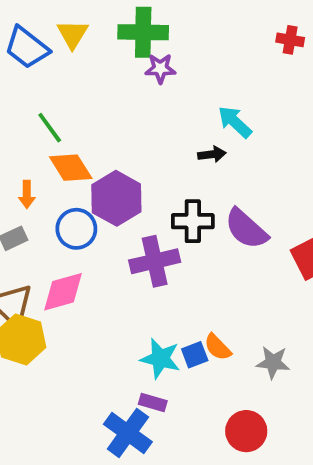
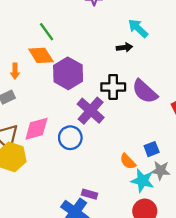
green line: (50, 128) -> (47, 32), moved
blue circle: (76, 229) -> (70, 138), moved
purple cross: (155, 261) -> (91, 111), turned -36
blue square: (195, 355) -> (152, 149), moved
cyan star: (160, 359) -> (142, 181), moved

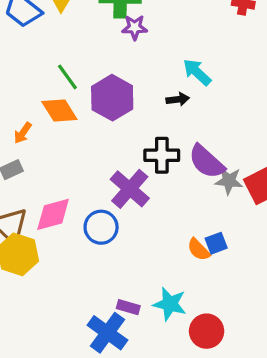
orange arrow: (15, 71) -> (23, 133), turned 35
purple hexagon: (68, 73) -> (112, 98), moved
orange semicircle: (128, 161) -> (199, 250), moved
gray star: (161, 170) -> (229, 181), moved
cyan star: (142, 181) -> (170, 304), moved

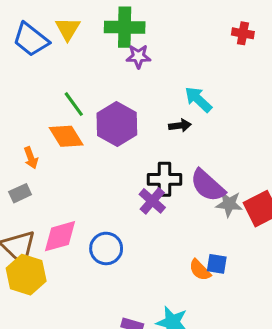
orange arrow: (23, 133) -> (31, 158), turned -55
purple cross: (130, 189) -> (152, 201), moved, size x0.7
blue square: (216, 243) -> (217, 264), turned 30

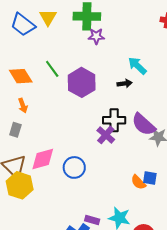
orange diamond: (66, 136) -> (21, 76), moved
gray rectangle: (20, 193) -> (15, 130), turned -48

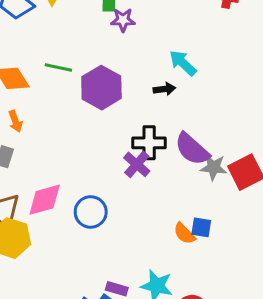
green line: (52, 69) -> (58, 68), turned -42

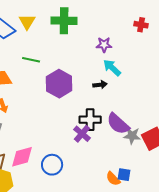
purple star: (123, 20) -> (104, 45), moved
green line: (58, 68) -> (31, 60), moved

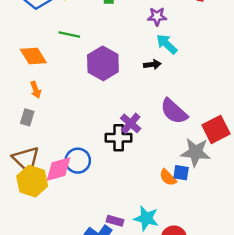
black cross: (90, 120) -> (119, 138), moved
gray star: (132, 136) -> (196, 152), moved, size x1.4
pink diamond: (22, 157) -> (59, 169), moved
blue circle: (52, 165) -> (78, 161), moved

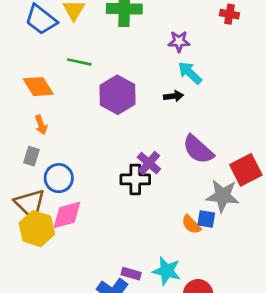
blue circle: (78, 161) -> (59, 178), moved

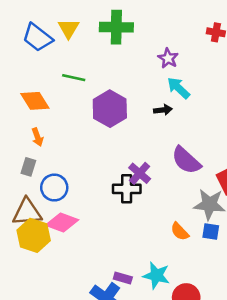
purple star: (179, 41) -> (168, 58), turned 30
brown triangle: (30, 204) -> (27, 212), turned -48
pink diamond: (67, 215) -> (62, 222), turned 36
blue square: (206, 219) -> (211, 232), moved

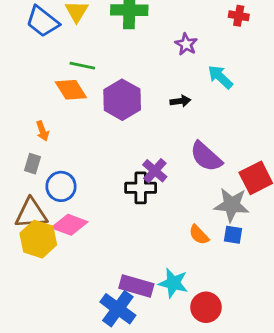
cyan arrow: (178, 88) -> (220, 77), moved
orange diamond: (35, 101) -> (71, 90), moved
purple rectangle: (123, 278) -> (136, 286), size x1.6

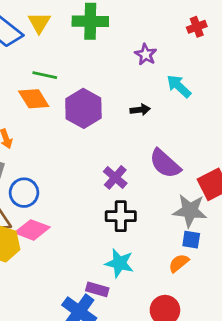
red cross: (239, 16) -> (197, 27), turned -30
black cross: (141, 188) -> (121, 216), moved
orange semicircle: (199, 235) -> (179, 263), moved, turned 95
cyan star: (173, 283) -> (119, 263), moved
purple rectangle: (136, 286) -> (97, 289), size x0.7

